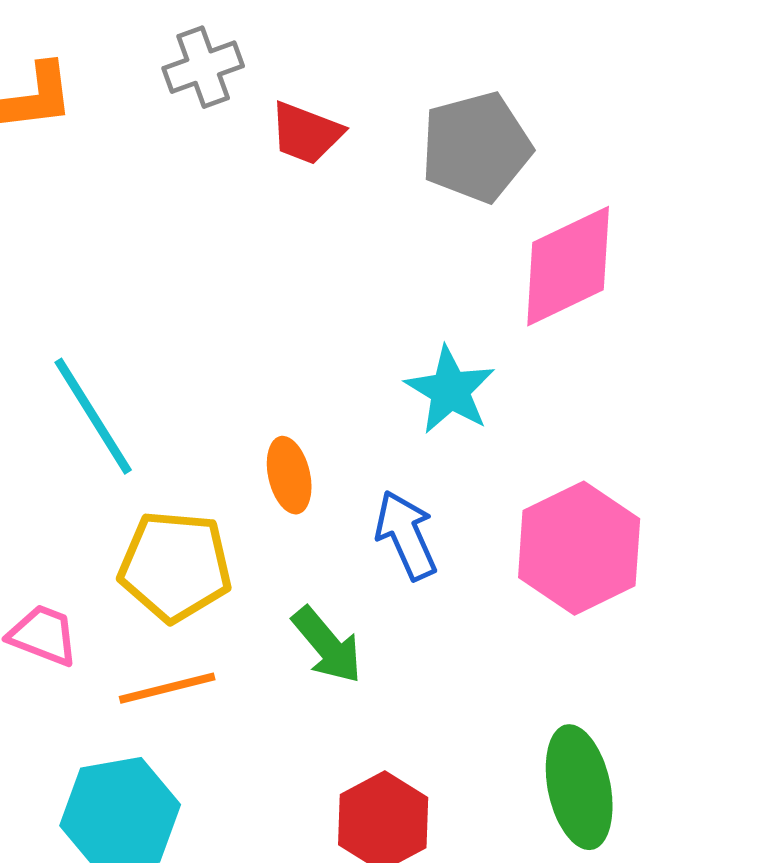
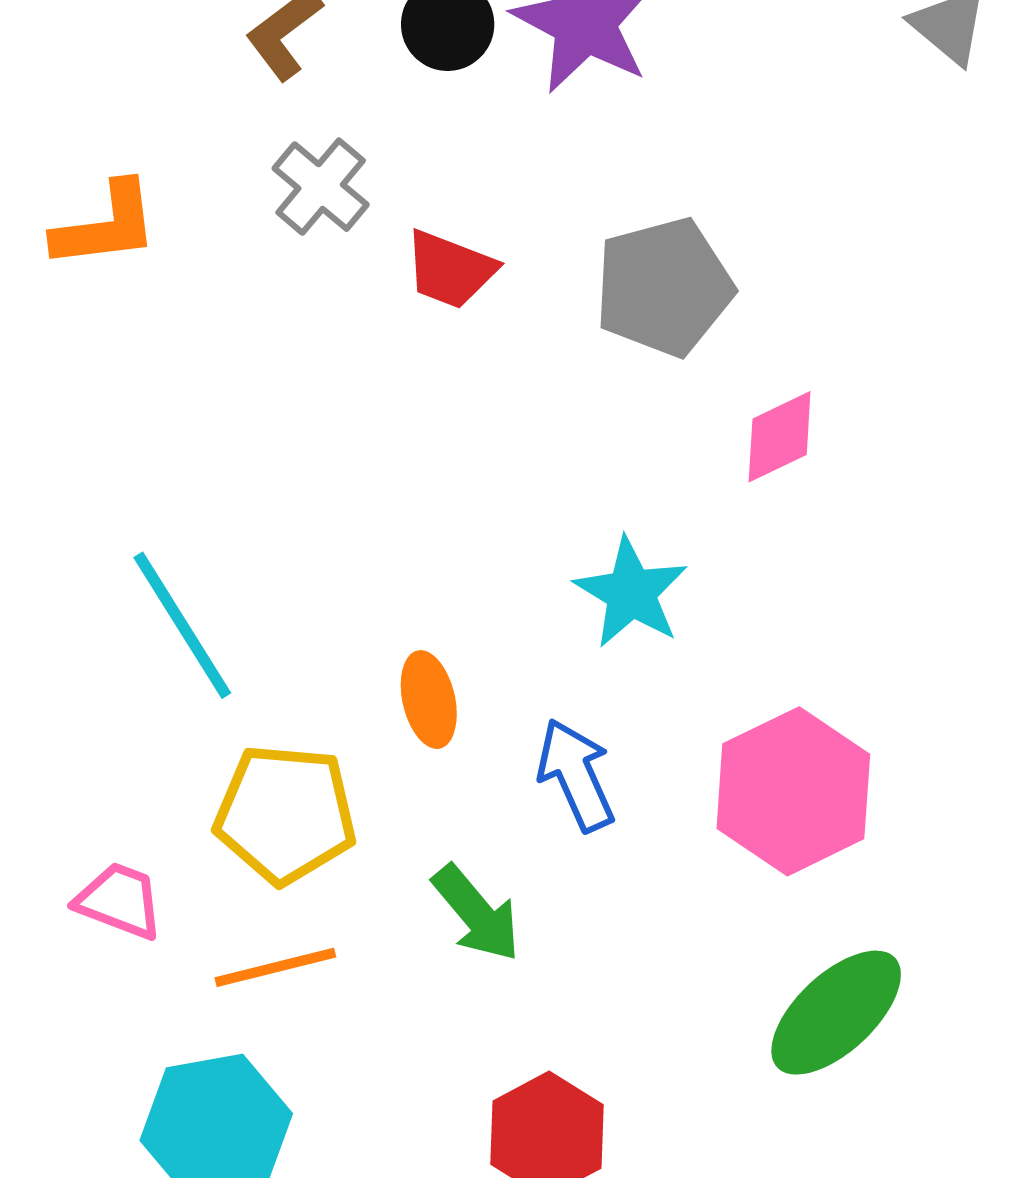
gray cross: (203, 67) -> (321, 187), turned -30
pink diamond: (568, 266) -> (780, 437), size x0.6
green ellipse: (579, 787) -> (836, 1013), moved, turned 59

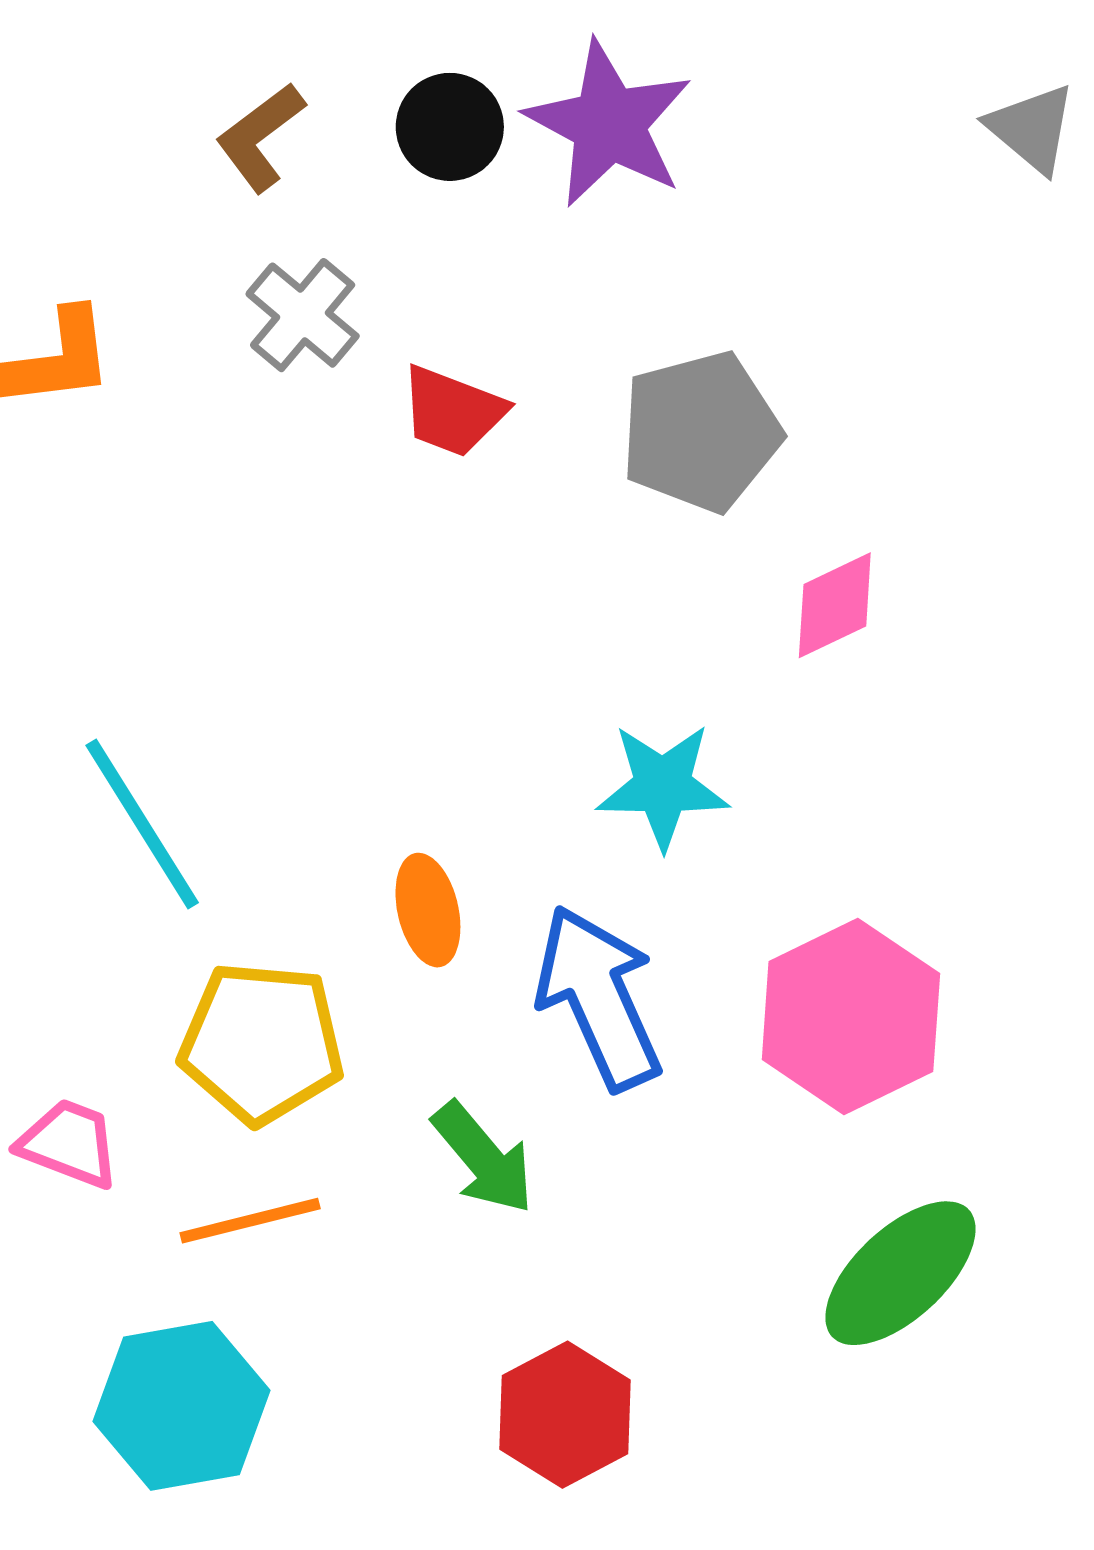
cyan star: (631, 593) -> (663, 786), turned -30
blue arrow: (576, 775) -> (599, 998), size x1.4

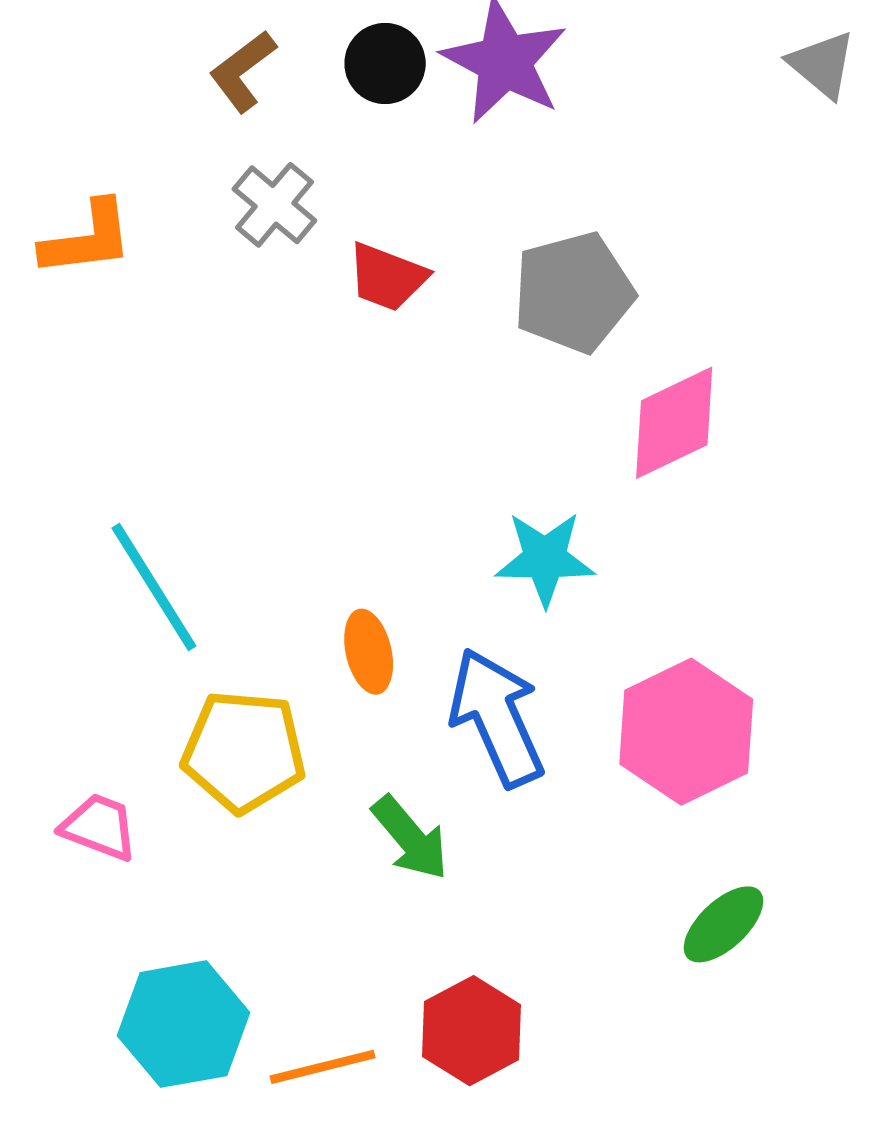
pink diamond: (835, 605) -> (674, 423), size x1.4
orange line: (250, 1221) -> (323, 1067), moved
green ellipse: (900, 1273) -> (723, 924), size x0.7

